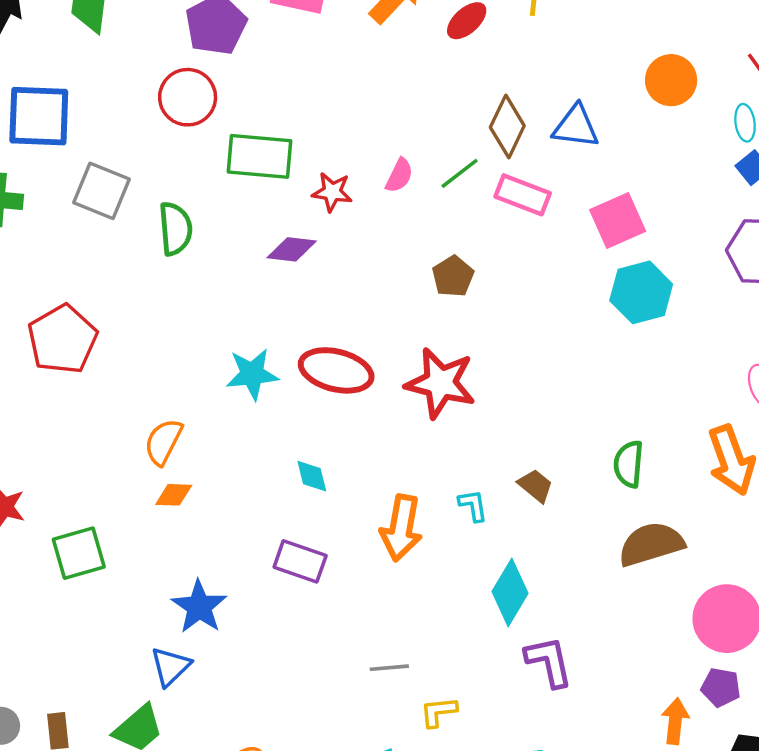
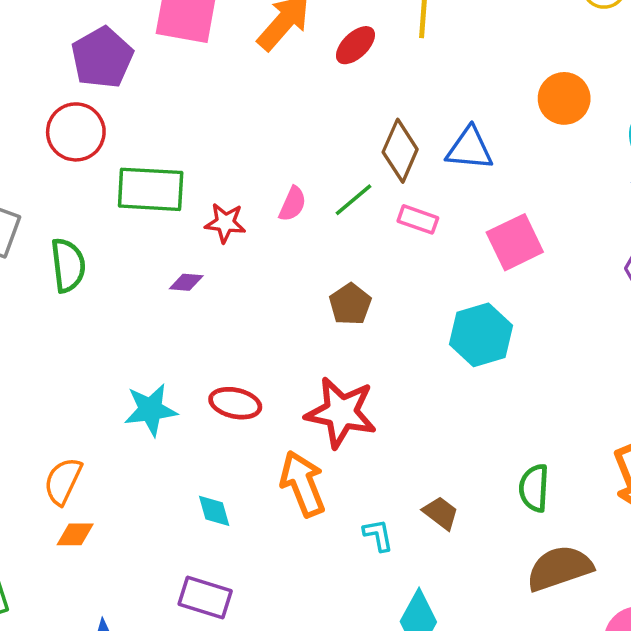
pink rectangle: (523, 195) -> (418, 219), size x0.7
purple diamond: (292, 249) -> (186, 282), size x0.7
cyan hexagon: (641, 292) -> (481, 335), moved
red ellipse: (336, 370) -> (235, 403), size x0.7
orange arrow: (401, 528) -> (303, 484), moved, turned 150

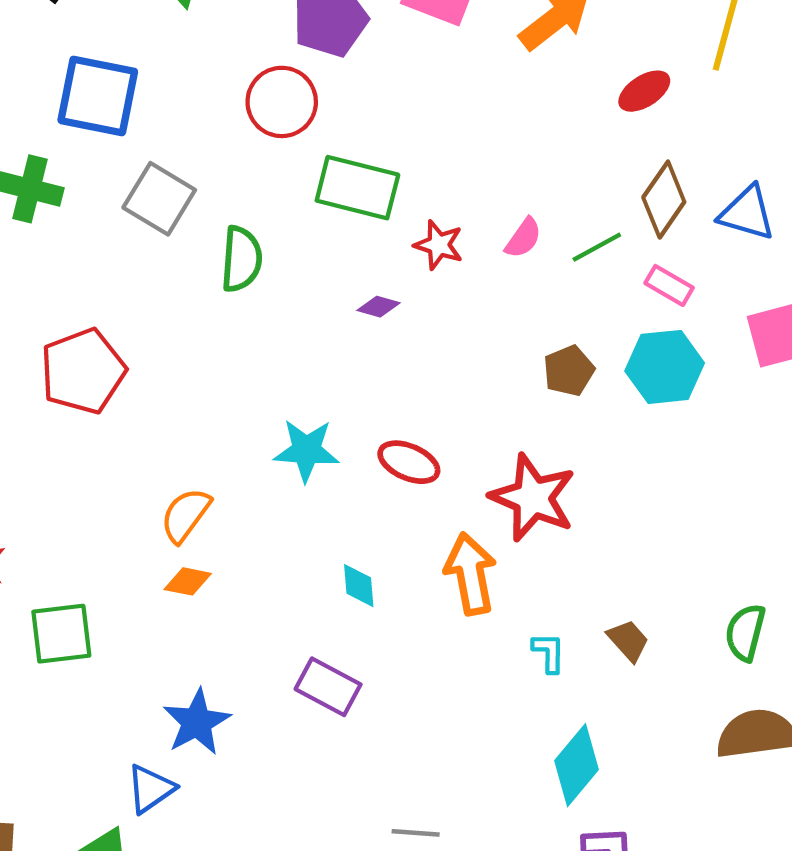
red ellipse: (355, 45) -> (644, 91), moved
cyan hexagon: (481, 335) -> (665, 367), moved

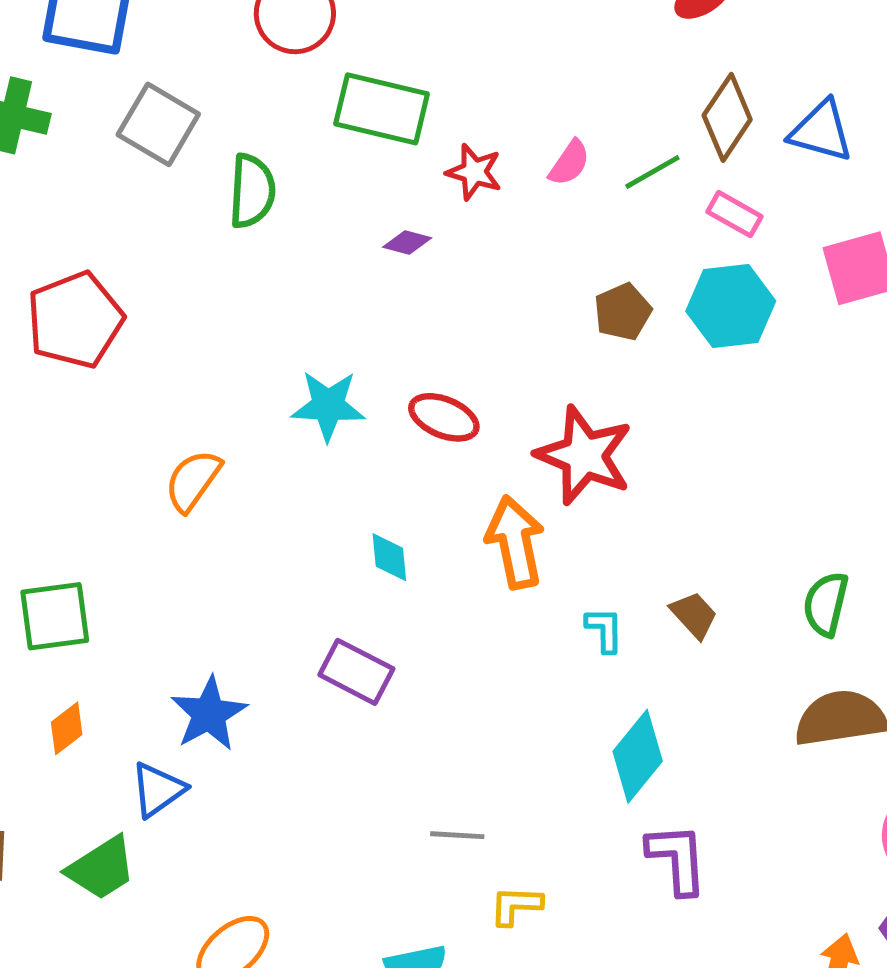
orange diamond: (188, 581) -> (67, 728), moved, turned -48

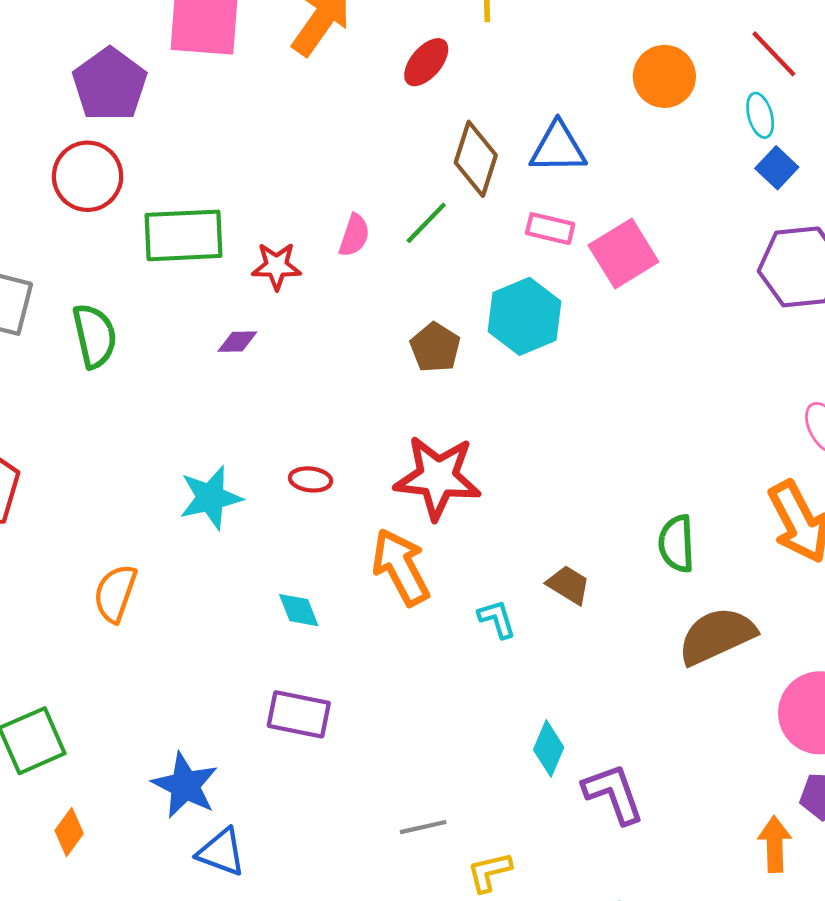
pink rectangle: (734, 214) -> (550, 229), moved
red ellipse: (444, 417) -> (311, 479), size x0.7
cyan diamond: (638, 756) -> (549, 749), moved, size x0.7
blue triangle: (158, 790) -> (221, 852), moved, turned -48

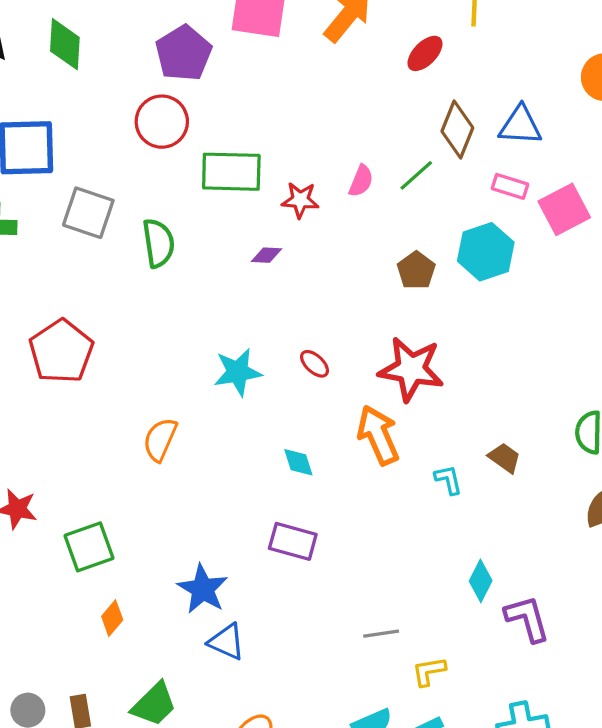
red ellipse: (311, 479) -> (315, 364), turned 32

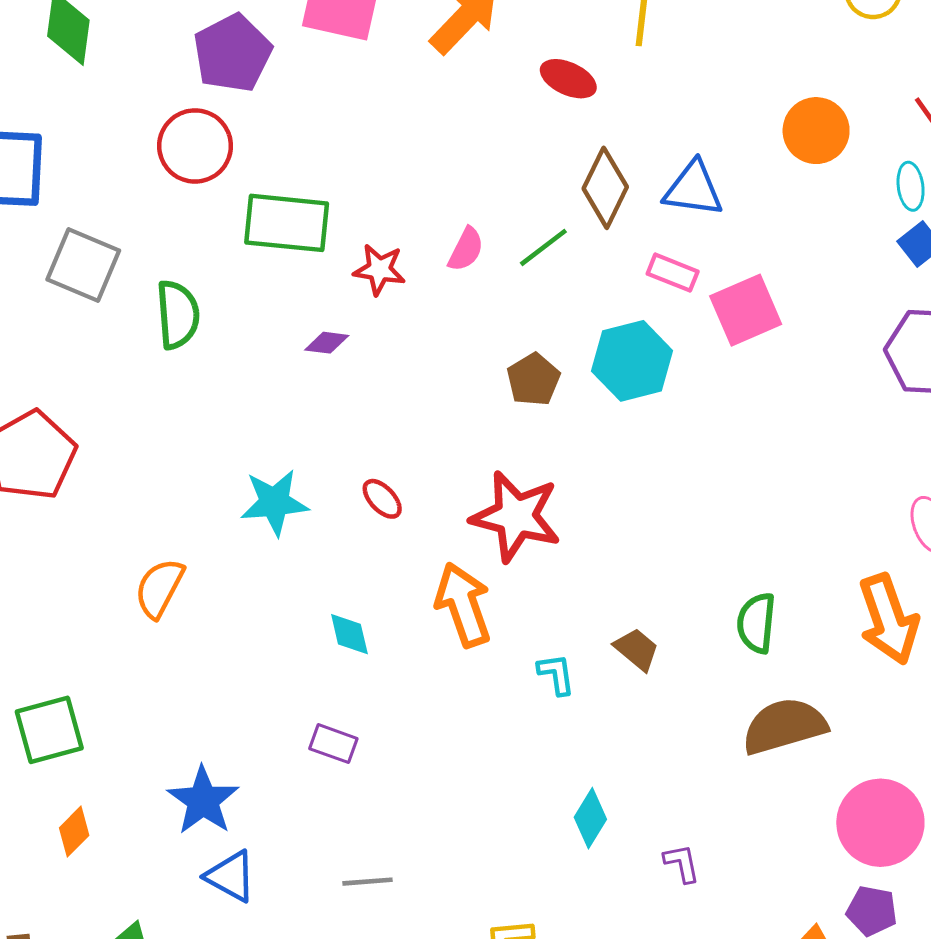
red ellipse: (425, 53) -> (568, 79), turned 66
purple rectangle: (293, 541) -> (333, 744), size x0.7
purple L-shape: (527, 619) -> (682, 863), moved, size x0.6
gray line: (381, 634) -> (367, 882), moved

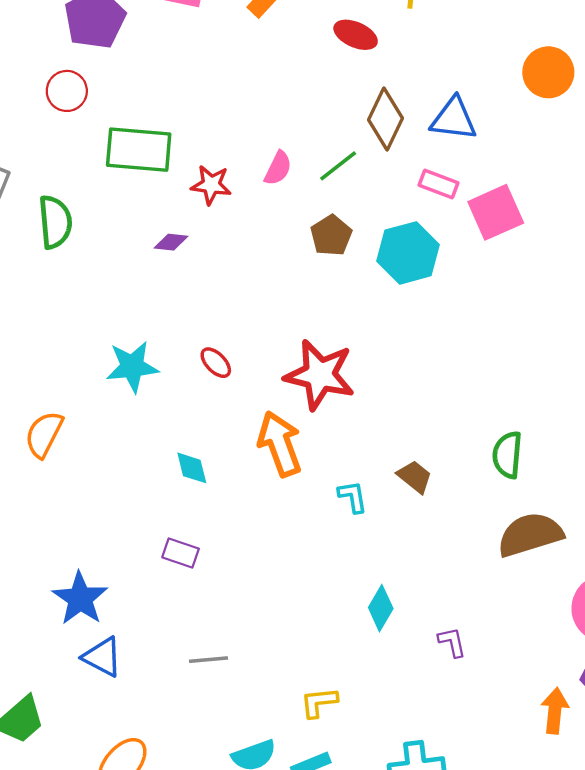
red circle: (195, 146) -> (67, 91), size x0.7
brown pentagon: (533, 380) -> (331, 236), moved

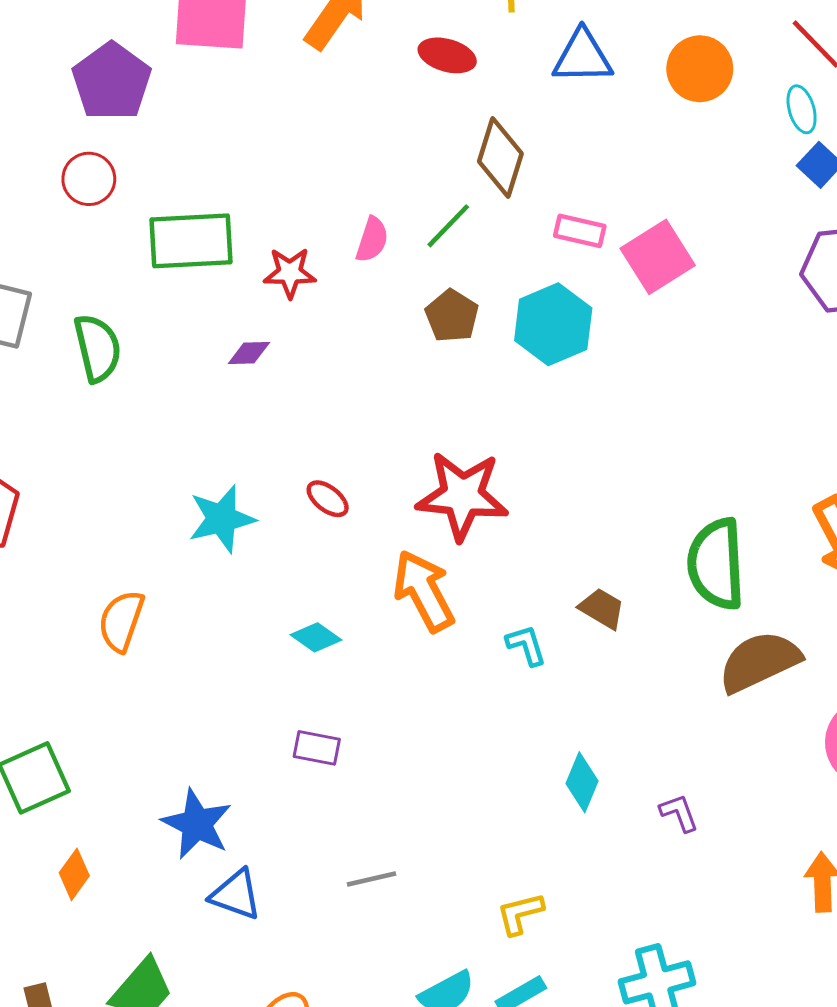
blue triangle: (454, 119) -> (583, 57), moved
green semicircle: (507, 455) -> (716, 564), size x1.5
cyan diamond: (192, 468) -> (316, 637), turned -33

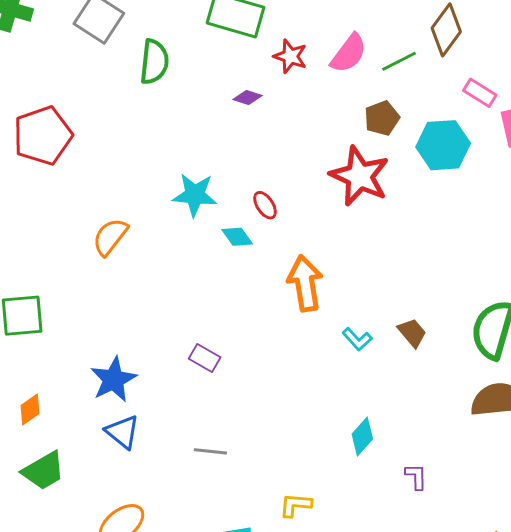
pink semicircle: (372, 240) -> (349, 53), size x1.4
red star: (462, 496) -> (360, 176), moved
cyan diamond: (316, 637) -> (237, 237), moved
cyan L-shape: (526, 645) -> (357, 339), turned 136
orange diamond: (74, 874) -> (30, 409), moved

